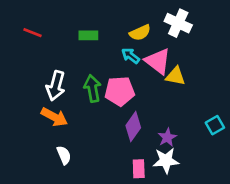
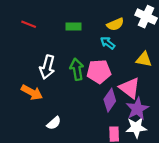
pink triangle: (158, 61) -> (130, 88), moved
orange arrow: (54, 117) -> (32, 92), moved
purple star: (167, 137) -> (137, 109), size x1.5
white semicircle: (64, 155) -> (54, 123), turned 72

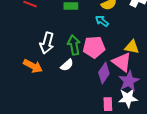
yellow triangle: (144, 59) -> (132, 47), moved
white semicircle: (54, 123) -> (67, 65), moved

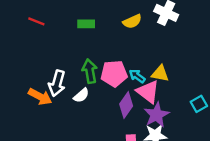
cyan arrow: (102, 21) -> (137, 76), moved
white arrow: (47, 43) -> (57, 83), moved

